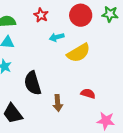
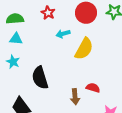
yellow semicircle: (79, 53) -> (84, 49), turned -30
brown arrow: (58, 103) -> (75, 97), moved

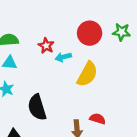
red star: (48, 13) -> (46, 46), moved

